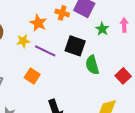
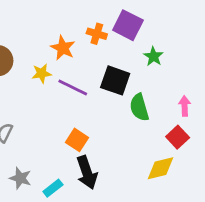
pink arrow: (124, 25) -> (185, 106), moved
orange square: (32, 76) -> (77, 140), moved
red square: (123, 76) -> (178, 137), moved

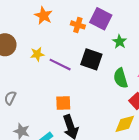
orange star: (63, 48) -> (44, 16), moved
green semicircle: (139, 107) -> (121, 78), moved
orange square: (77, 140) -> (63, 103), turned -35

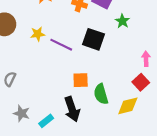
green semicircle: (121, 78) -> (101, 94), moved
orange square: (63, 103) -> (81, 80), moved

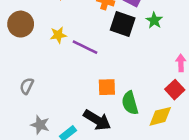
black square: (93, 39) -> (123, 24), moved
black arrow: (72, 109) -> (97, 120), turned -40

